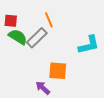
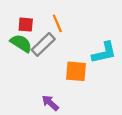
red square: (11, 21) -> (26, 25), moved
orange square: (58, 71) -> (76, 71), moved

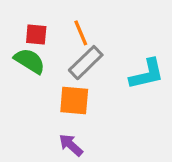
gray rectangle: (43, 44) -> (86, 63), moved
orange square: (76, 71) -> (74, 100), moved

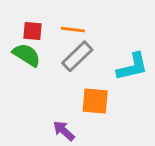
orange line: (81, 33) -> (73, 30), turned -60
orange square: (74, 100) -> (95, 101), moved

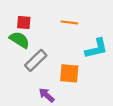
orange line: (73, 30) -> (69, 22), moved
gray rectangle: (77, 56) -> (36, 60), moved

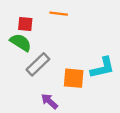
orange line: (69, 22) -> (59, 14), moved
cyan L-shape: (96, 48) -> (102, 68), moved

